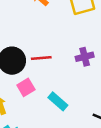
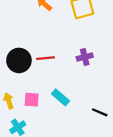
pink square: (26, 87) -> (32, 100), moved, turned 35

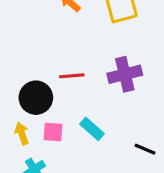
purple cross: (85, 57) -> (125, 74), size x1.5
black circle: (19, 60) -> (36, 98), moved

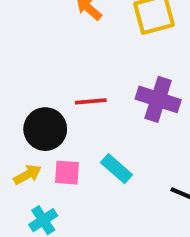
purple cross: (125, 74) -> (158, 99), turned 32
yellow arrow: (22, 134) -> (27, 175), turned 80

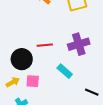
purple cross: (158, 99) -> (79, 44), turned -35
cyan rectangle: (116, 169) -> (65, 71), moved

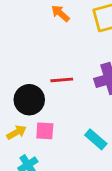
cyan rectangle: (65, 71) -> (96, 139), moved

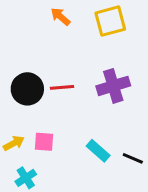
black circle: (29, 100) -> (27, 89), moved

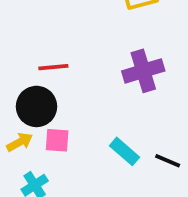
red line: (62, 87) -> (53, 67), moved
black circle: (27, 89) -> (36, 106), moved

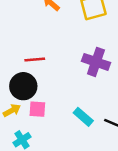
purple cross: (143, 71) -> (96, 62), turned 36

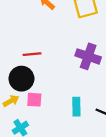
cyan rectangle: (83, 117) -> (76, 107), turned 48

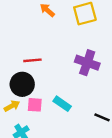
cyan rectangle: (76, 107) -> (62, 104), moved, turned -54

